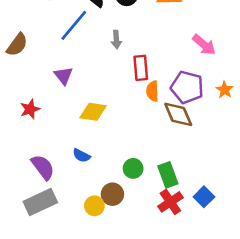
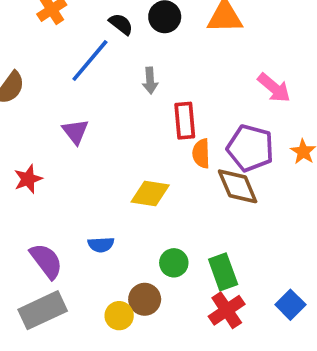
yellow diamond: (93, 112) -> (150, 194), moved
blue semicircle: (82, 156) -> (101, 245), turned -30
blue square: (204, 197) -> (290, 305), moved

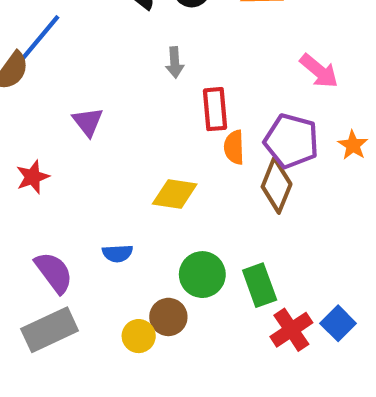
blue line: (90, 61) -> (39, 39), moved
brown diamond: (238, 186) -> (277, 185), turned 45
green circle: (174, 263) -> (202, 275), size x1.4
red cross: (227, 310) -> (291, 330), moved

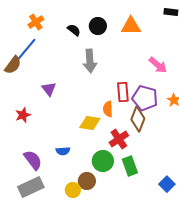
gray arrow: (175, 62) -> (90, 61), size x1.6
red rectangle: (215, 109) -> (123, 92), moved
orange semicircle: (234, 147) -> (108, 109), moved
red cross: (291, 330) -> (119, 139), moved

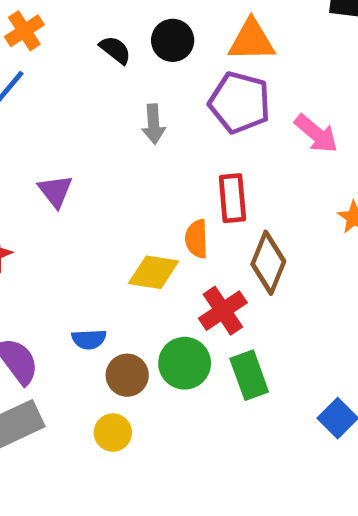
gray arrow: (90, 61) -> (154, 124), size x0.7
purple pentagon: (145, 98) -> (240, 103), moved
brown circle: (87, 181) -> (127, 375), moved

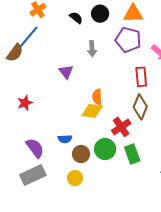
purple triangle: (55, 191) -> (66, 72), moved
red rectangle: (232, 198) -> (141, 77), moved
orange semicircle: (197, 239) -> (97, 97), moved

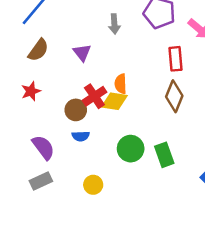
brown semicircle: (15, 53) -> (38, 50), moved
red cross: (121, 127) -> (94, 96), moved
brown circle: (81, 154) -> (76, 110), moved
gray rectangle: (33, 175) -> (41, 181), size x0.7

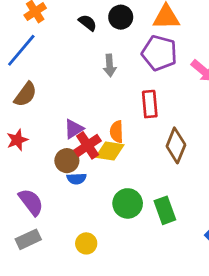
purple triangle: (82, 53) -> (74, 129), moved, turned 36
red rectangle: (175, 59) -> (150, 104), moved
blue semicircle: (81, 136) -> (77, 179), moved

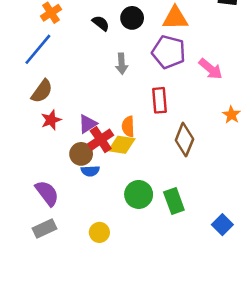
red star: (17, 140) -> (51, 120), moved

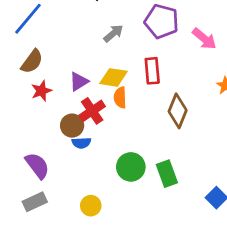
gray arrow: (122, 64) -> (113, 33), turned -126
purple triangle: (88, 124) -> (79, 81), moved
yellow diamond: (122, 145) -> (113, 77), moved

